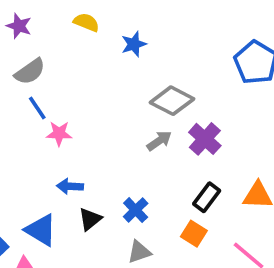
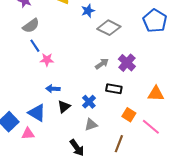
gray diamond: (172, 101) -> (109, 28), moved
black rectangle: (207, 197) -> (114, 89), moved, turned 63
orange square: (194, 234) -> (129, 115), moved

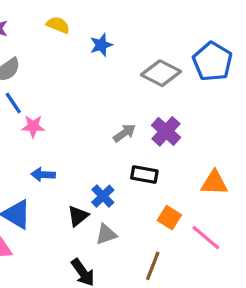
gray diamond: (109, 28) -> (161, 73), moved
black triangle: (64, 107) -> (78, 216), moved

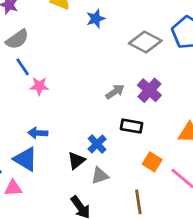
blue arrow: (43, 175) -> (38, 133), moved
brown line: (153, 266) -> (138, 202), turned -30

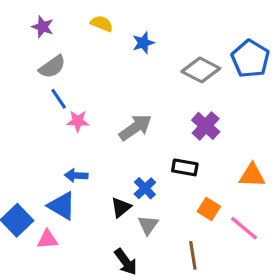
gray arrow: (115, 92) -> (135, 127), moved, size x1.5
gray triangle: (100, 176) -> (148, 225), turned -36

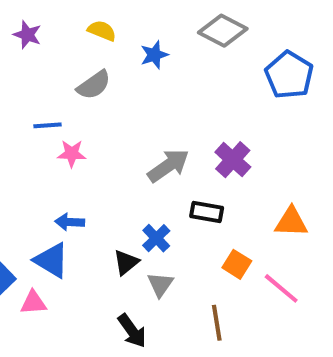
gray semicircle: (52, 67) -> (94, 85), moved
gray diamond: (201, 70) -> (223, 31), moved
blue line: (59, 99) -> (47, 125), turned -60
gray arrow: (135, 127) -> (168, 166), moved

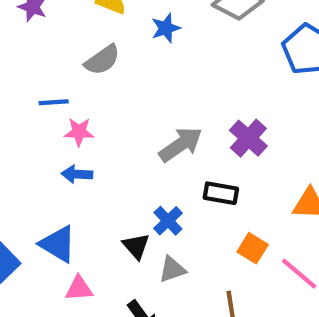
blue arrow: (70, 222) -> (77, 174), moved
black triangle: (126, 262) -> (136, 246), turned -32
gray triangle: (160, 284) -> (172, 269), turned 36
pink triangle: (33, 303) -> (79, 288), moved

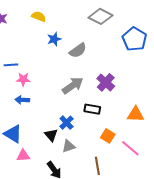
blue star: (166, 28) -> (54, 39), moved
gray semicircle: (102, 60) -> (78, 50), moved

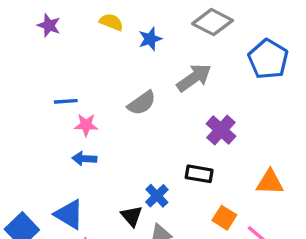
blue star: (54, 39) -> (150, 39), moved
gray semicircle: (78, 50) -> (142, 103), moved
gray arrow: (73, 85) -> (194, 78), moved

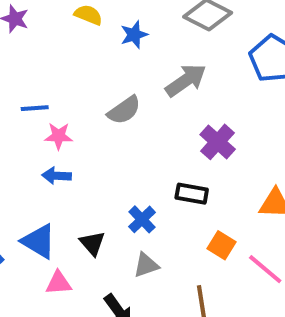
black triangle: (132, 216) -> (92, 243), moved

